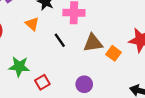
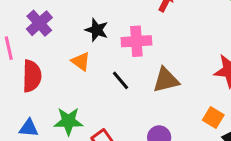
orange square: (113, 53) -> (213, 117), moved

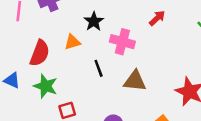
orange triangle: (81, 61) -> (72, 42), turned 48
red semicircle: (32, 76) -> (40, 53), moved

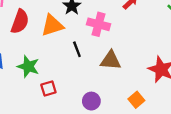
orange triangle: (72, 42) -> (52, 25), size x1.5
red semicircle: (40, 53) -> (20, 22), moved

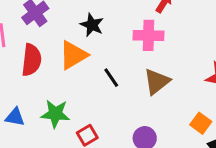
pink cross: (99, 24) -> (149, 35), moved
brown triangle: (111, 60) -> (157, 81), turned -30

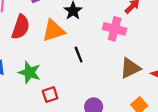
brown triangle: (157, 81) -> (130, 68), moved

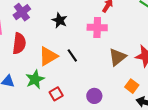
orange triangle: (53, 31) -> (48, 56), moved
green star: (29, 72) -> (35, 79), turned -30

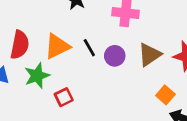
red semicircle: (19, 43) -> (20, 45), moved
purple circle: (94, 96) -> (115, 56), moved

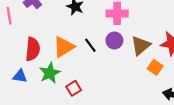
purple circle: (115, 56) -> (114, 40), moved
orange square: (165, 95) -> (155, 67), moved

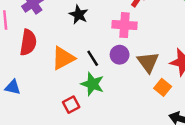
brown triangle: (141, 46) -> (148, 62), turned -30
red semicircle: (33, 49) -> (28, 42), moved
green star: (50, 73) -> (92, 84), moved, turned -30

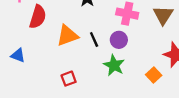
brown triangle: (148, 62) -> (163, 15), moved
green star: (92, 84) -> (114, 65), moved

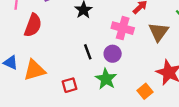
orange triangle: (67, 36) -> (34, 70), moved
red square: (69, 79) -> (70, 85), moved

